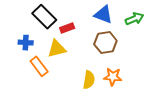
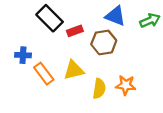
blue cross: (26, 43) -> (23, 55), moved
brown hexagon: (105, 43) -> (104, 42), moved
yellow triangle: (57, 49) -> (74, 70), moved

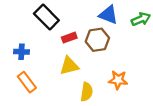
red rectangle: (75, 31) -> (69, 38), moved
orange rectangle: (44, 74) -> (27, 82), moved
yellow semicircle: (99, 89) -> (87, 92), moved

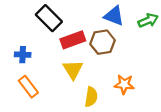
red rectangle: (69, 38) -> (73, 40), size x1.5
yellow triangle: (69, 66) -> (73, 69), turned -48

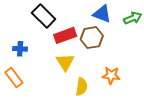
orange rectangle: (28, 87) -> (14, 77), moved

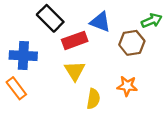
blue triangle: (102, 14) -> (100, 22), moved
brown hexagon: (92, 38) -> (132, 43), moved
blue cross: (20, 49) -> (23, 56), size x1.6

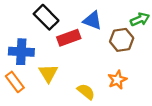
yellow triangle: (75, 71) -> (48, 73), moved
orange star: (127, 86) -> (117, 80), turned -30
yellow semicircle: (93, 99) -> (86, 92), turned -60

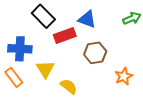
brown hexagon: (122, 40) -> (95, 53), moved
orange star: (117, 80) -> (124, 76), moved
yellow semicircle: (86, 92) -> (69, 86), moved

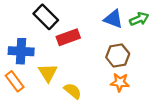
blue triangle: (87, 19) -> (113, 19), moved
brown hexagon: (95, 53) -> (118, 56), moved
orange star: (124, 76) -> (120, 82), moved, turned 30

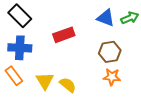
black rectangle: (46, 17) -> (20, 16), moved
yellow triangle: (48, 73) -> (45, 81), moved

